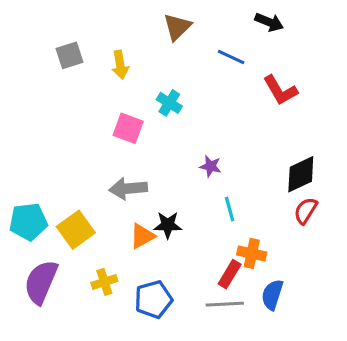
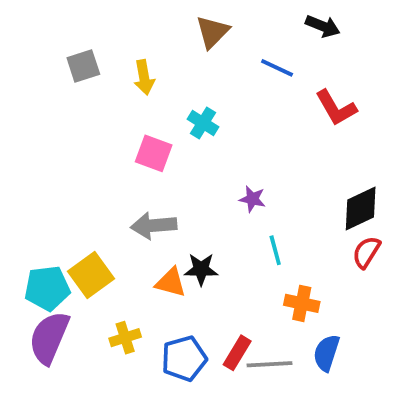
cyan pentagon: (28, 222) -> (47, 288), moved
orange triangle: (142, 236) -> (171, 283), turned 44
red rectangle: (230, 274) -> (237, 353), moved

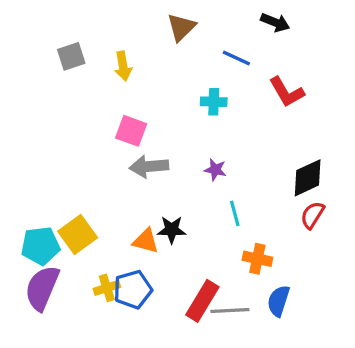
cyan cross: (203, 123) -> (214, 102), moved, turned -30
gray arrow: (154, 226) -> (149, 166), moved
red rectangle: (237, 353) -> (202, 301), size x1.4
blue pentagon: (184, 359) -> (133, 290), moved

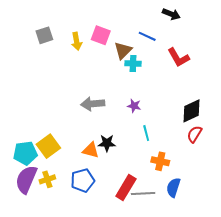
brown triangle: (181, 27) -> (123, 50), moved
pink square: (131, 131) -> (101, 35), moved
yellow cross: (107, 288) -> (47, 179), moved

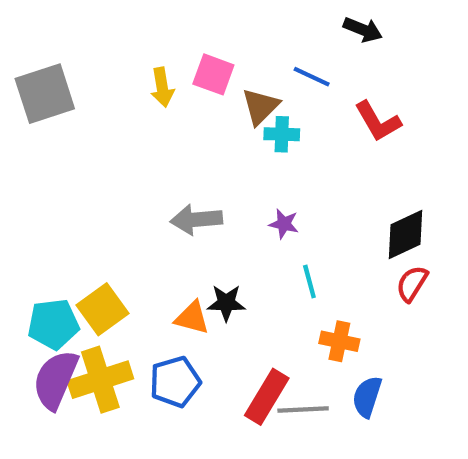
gray square: (44, 35) -> (45, 94), moved, size x1.6
yellow cross: (47, 179) -> (100, 380), size x1.8

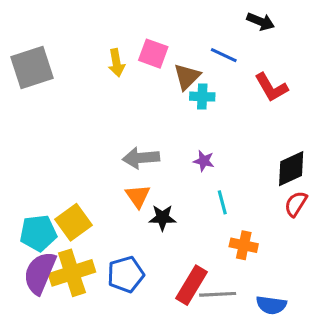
orange triangle: (192, 318) -> (138, 196), moved, turned 40
blue semicircle: (367, 397) -> (271, 305), moved, turned -100

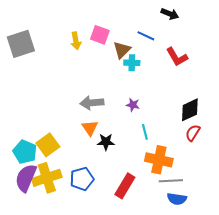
cyan pentagon: (38, 233) -> (25, 152), turned 30
orange cross: (244, 245) -> (159, 160), size x1.5
gray line: (218, 294) -> (171, 181), moved

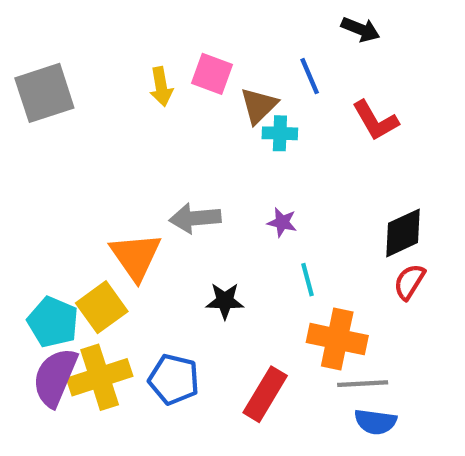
blue line: (146, 36) -> (310, 76), turned 42
orange triangle: (90, 128) -> (136, 256), moved, size x1.5
blue pentagon: (82, 179) -> (174, 379), turned 30

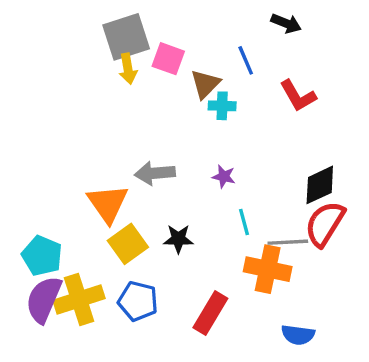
gray square: (44, 93) -> (126, 37), moved
red semicircle: (409, 282) -> (325, 224), size x1.6
yellow square: (102, 307) -> (128, 244), moved
gray line: (363, 384) -> (288, 242), moved

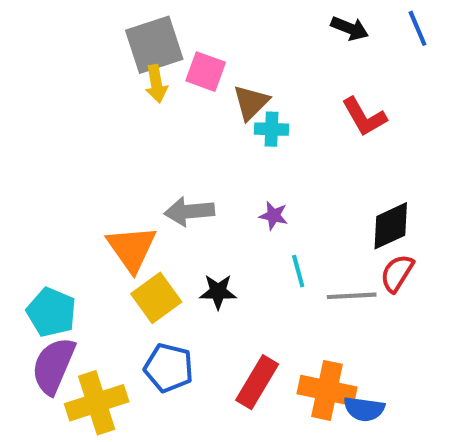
blue line: (246, 60) -> (418, 28), moved
red semicircle: (325, 224) -> (397, 273), size x0.7
orange cross: (268, 269) -> (327, 390), moved
yellow cross: (79, 299) -> (97, 403), moved

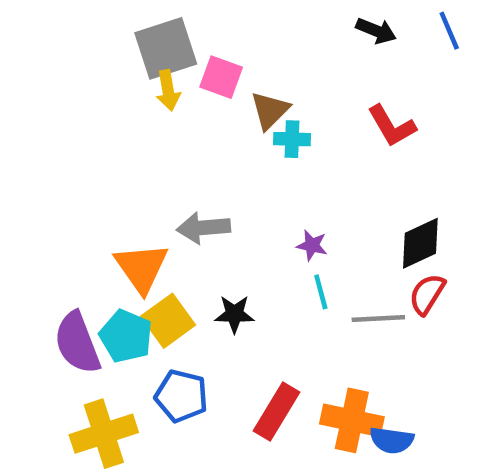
purple star: (274, 216) -> (312, 245), moved
cyan pentagon: (51, 312) -> (126, 336), moved
purple semicircle: (53, 366) -> (77, 343), moved, turned -44

